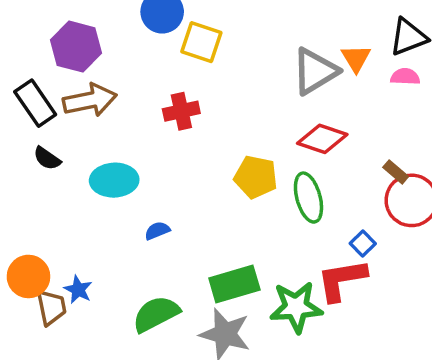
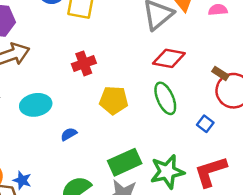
red cross: (181, 111) -> (84, 63), moved
yellow pentagon: (256, 177) -> (114, 100), moved
red L-shape: (342, 280) -> (211, 172), moved

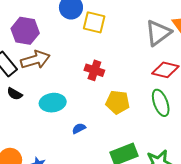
red cross: (84, 63) -> (94, 70), turned 36

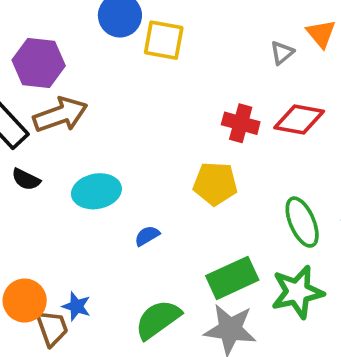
gray triangle: (158, 33) -> (282, 53), size x0.5
red cross: (94, 70) -> (241, 123), moved
green ellipse: (161, 103) -> (302, 222), moved

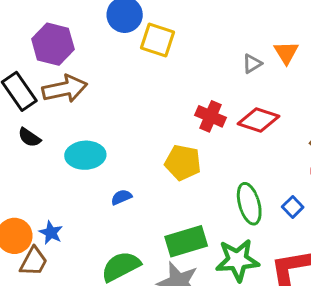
blue star: (76, 306) -> (51, 233), moved
brown trapezoid: (52, 328) -> (34, 261), turned 40

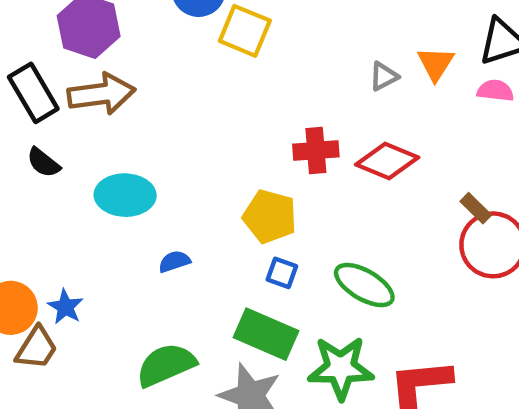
red cross: (211, 116) -> (316, 151), turned -32
green ellipse: (249, 204) -> (364, 285), turned -48
blue square: (293, 207) -> (282, 273), moved, turned -30
green rectangle: (186, 241) -> (266, 334), turned 36

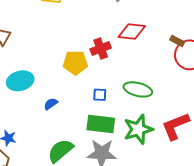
red cross: (316, 151) -> (101, 49), moved
yellow pentagon: (270, 216) -> (75, 63), moved

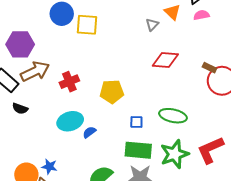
red cross: (101, 49) -> (69, 82), moved
cyan ellipse: (20, 81) -> (70, 121), moved

